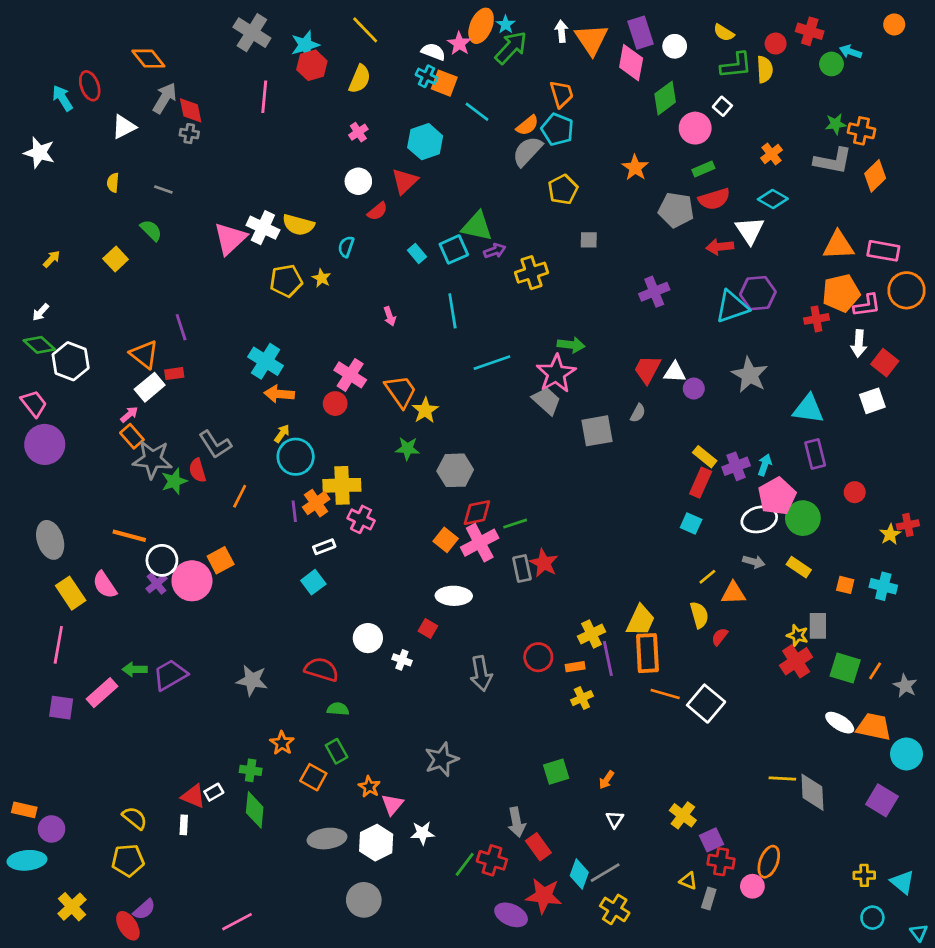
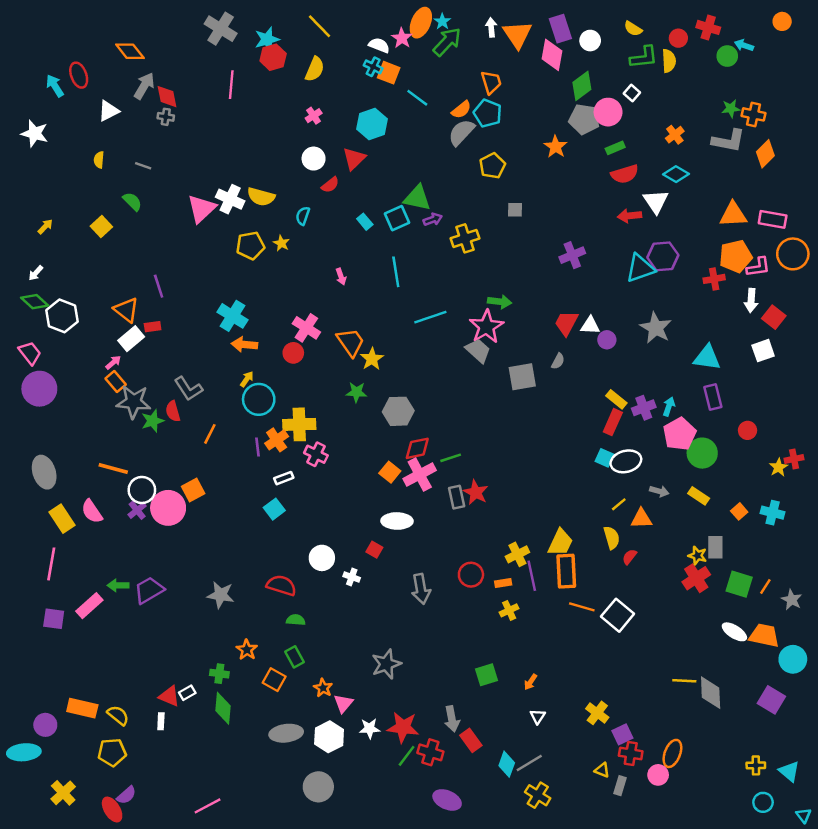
gray pentagon: (676, 210) -> (584, 119), moved
white ellipse: (759, 519) -> (626, 461), moved
orange square: (845, 585) -> (739, 511), turned 35
orange rectangle: (24, 810) -> (82, 708), moved, size x1.4
red star: (544, 896) -> (403, 727), moved

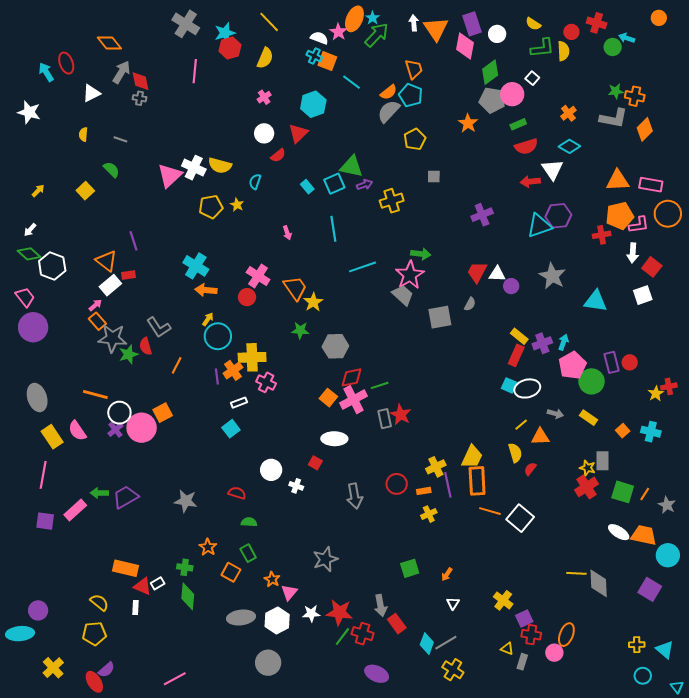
purple rectangle: (713, 397) -> (612, 362), moved
red semicircle: (281, 585) -> (237, 493), size x0.7
orange rectangle: (82, 708) -> (125, 568), moved

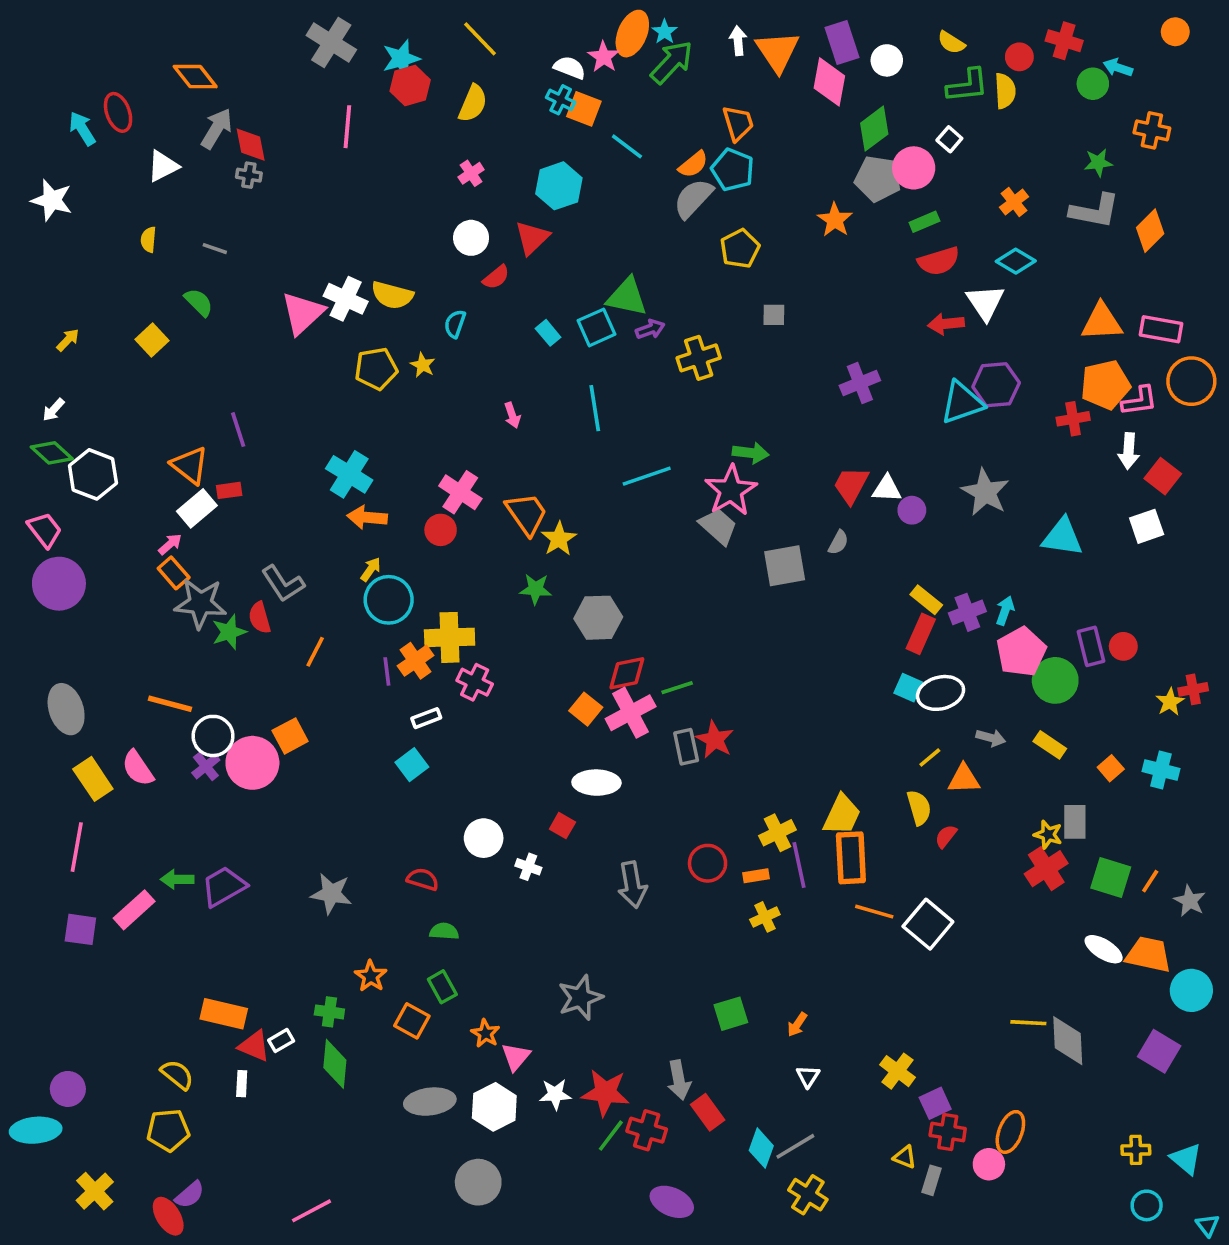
orange cross: (635, 96) -> (1152, 130), moved

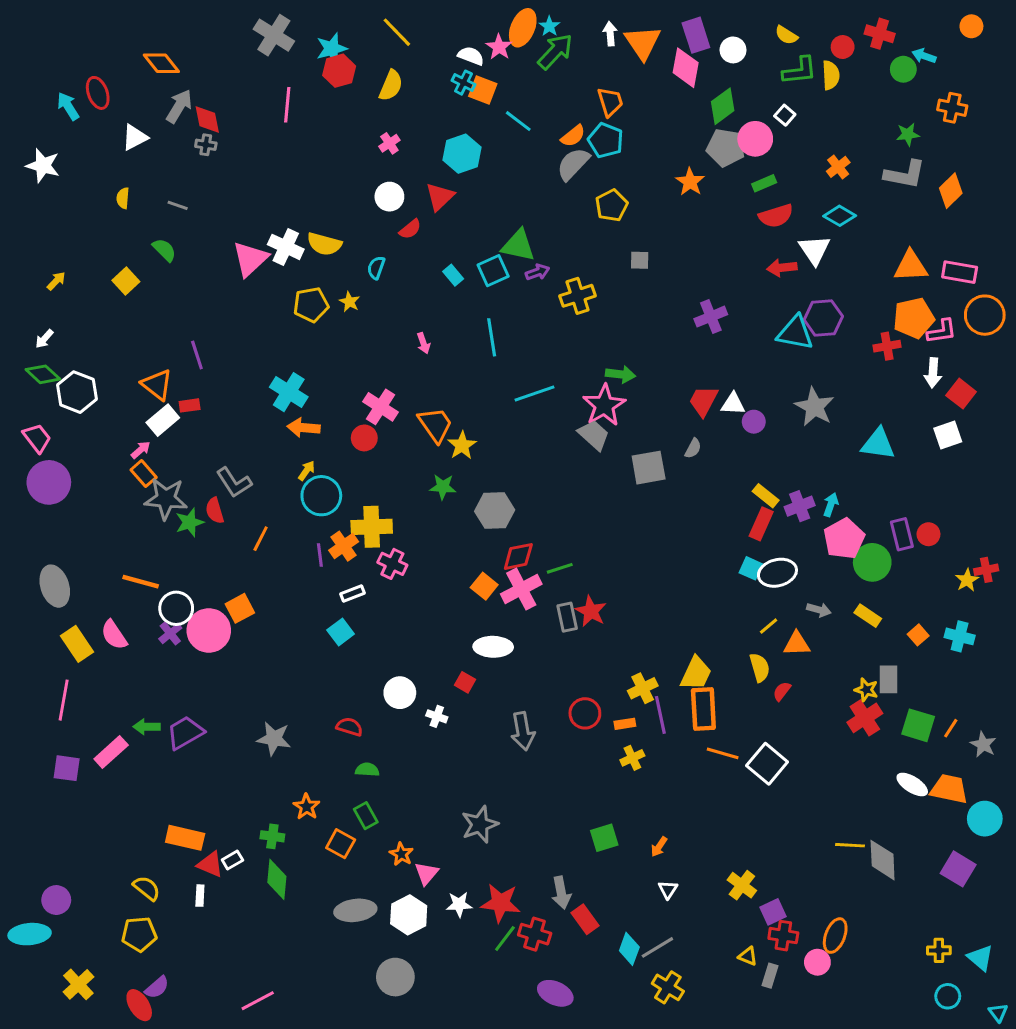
cyan triangle: (962, 403) -> (795, 333), turned 30

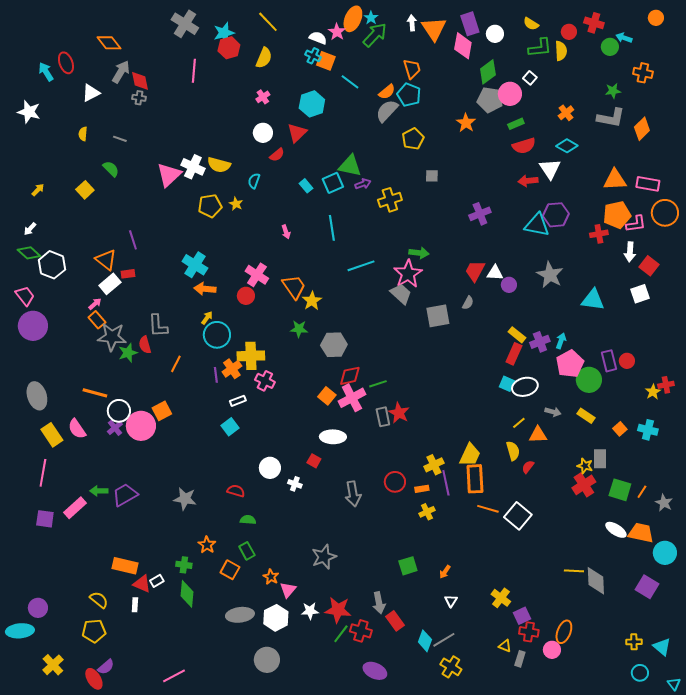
gray L-shape: (234, 482) -> (158, 326), turned 30

